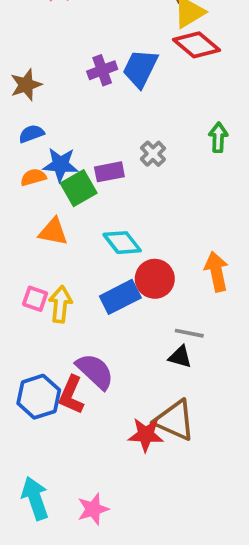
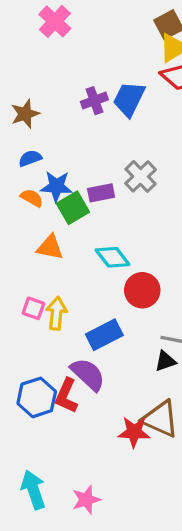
gray cross: (153, 154) -> (141, 176), size x1.4
orange semicircle: (33, 177) -> (32, 198), turned 45
blue rectangle: (120, 297) -> (104, 335), moved
black triangle: (180, 357) -> (165, 361), turned -35

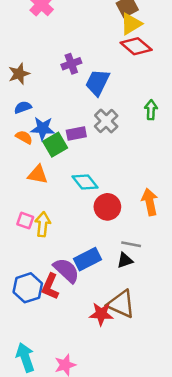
blue trapezoid: (129, 99) -> (97, 82), moved
blue rectangle: (104, 335) -> (87, 259), moved

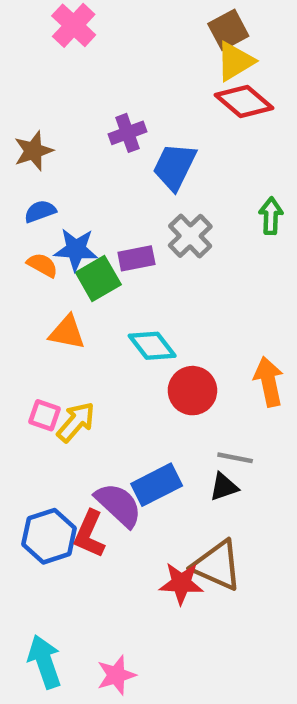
yellow arrow: (43, 224) -> (76, 422), turned 35

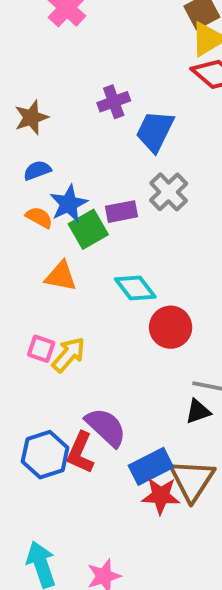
blue star: (76, 249) -> (69, 204), turned -30
blue rectangle: (157, 485) -> (151, 466), moved
brown triangle: (217, 565) -> (192, 480), turned 39

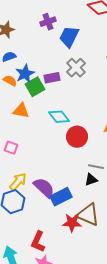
yellow arrow: (69, 355) -> (18, 182), moved
red L-shape: (80, 453) -> (38, 242), moved
blue rectangle: (151, 466) -> (61, 197), moved
brown triangle: (192, 480) -> (88, 215), turned -40

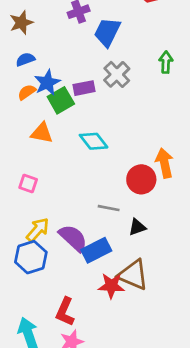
orange semicircle: (10, 81) -> (27, 92), turned -64
red circle: (77, 137) -> (141, 179), moved
gray line: (96, 167) -> (109, 208), moved

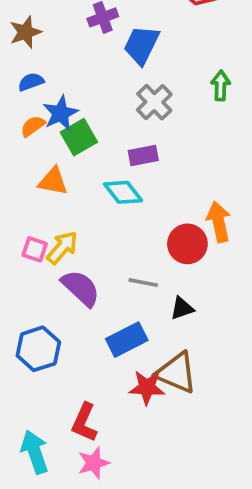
purple rectangle: (84, 88) -> (143, 156), moved
yellow arrow: (38, 230) -> (62, 248), moved
purple semicircle: (73, 238) -> (81, 288), moved

